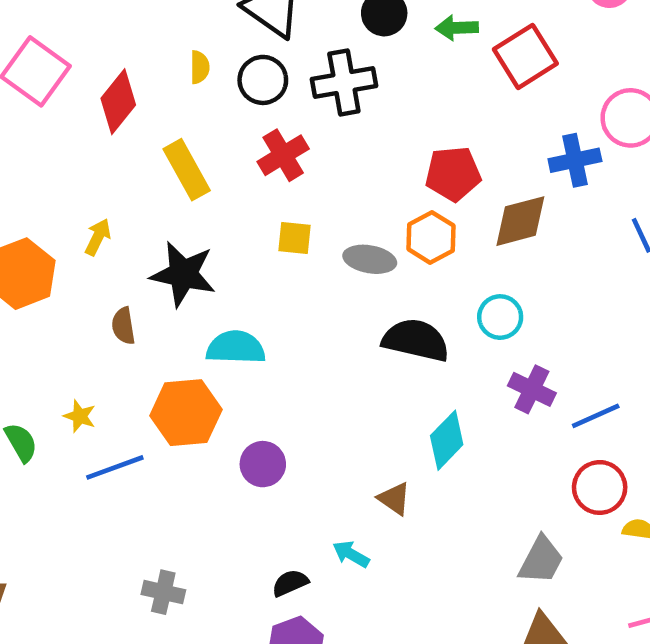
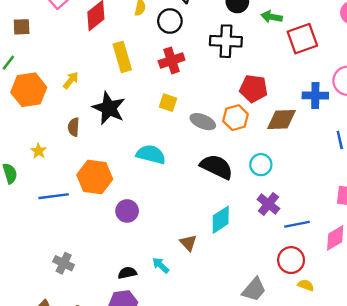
black cross: (344, 82) -> (226, 41), moved
cyan semicircle: (236, 348) -> (151, 154), moved
yellow star: (80, 416) -> (39, 151), moved

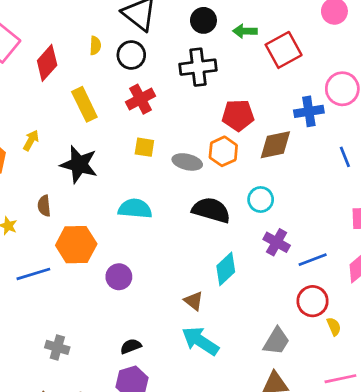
brown semicircle: (74, 127) -> (44, 206), moved
cyan arrow: (161, 265) -> (200, 341), moved, size x1.8
yellow semicircle: (306, 285) -> (334, 327), turned 56

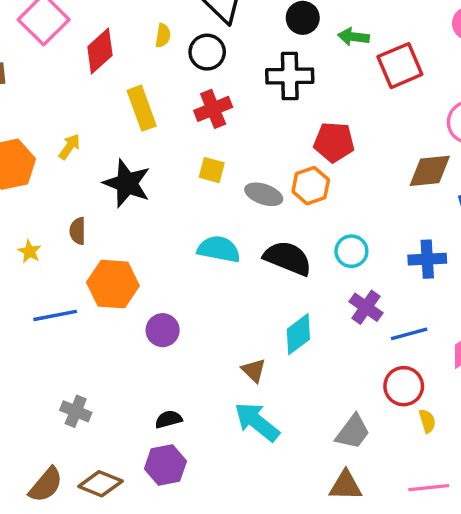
blue cross: (309, 111) -> (427, 259), moved
brown diamond: (275, 145) -> (430, 171), moved
cyan semicircle: (135, 209) -> (219, 249), moved

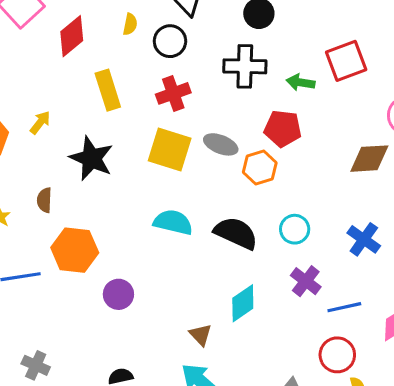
green arrow: (354, 37) -> (301, 82), moved
yellow square: (212, 170) -> (170, 149), size x1.8
gray ellipse: (264, 194) -> (221, 144), moved
blue cross: (427, 259) -> (364, 239), turned 36

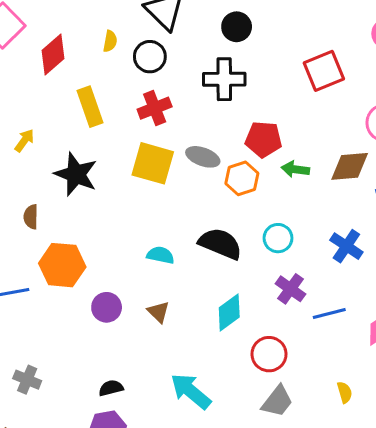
green arrow: (301, 82) -> (295, 169), moved
cyan semicircle: (173, 222) -> (160, 255), moved, size x0.7
brown triangle: (200, 335) -> (158, 312), moved
red circle: (337, 355) -> (269, 354), moved

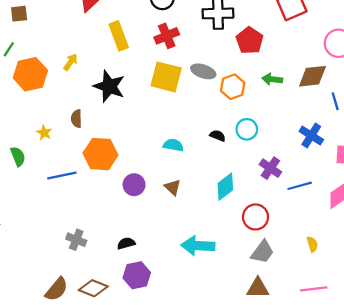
red pentagon: (263, 139) -> (250, 40), moved, turned 30
cyan circle: (278, 238) -> (247, 129), moved
black semicircle: (220, 244) -> (218, 136), size x0.5
black semicircle: (111, 388) -> (126, 243), moved
cyan arrow: (191, 391) -> (198, 246), turned -36

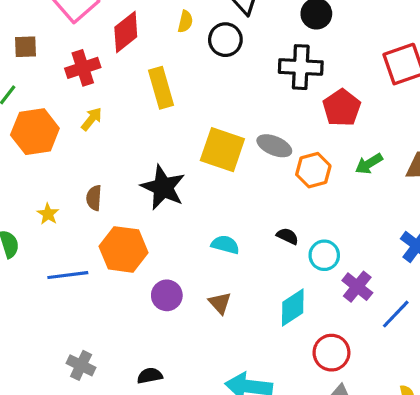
red cross: (167, 36) -> (83, 68), moved
green arrow: (272, 79) -> (369, 164), turned -42
black star: (109, 86) -> (163, 187), moved
cyan circle: (247, 129) -> (324, 255), moved
blue line: (300, 186) -> (396, 314), turned -35

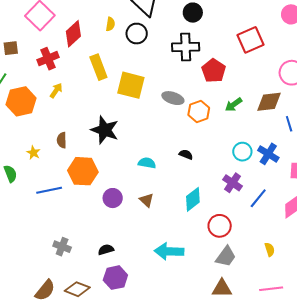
yellow square: (222, 150) -> (131, 85), moved
cyan circle: (324, 255) -> (242, 152), moved

